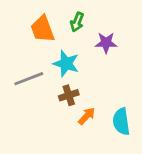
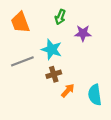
orange trapezoid: (43, 29) -> (20, 22), moved

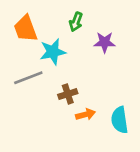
cyan star: (52, 49) -> (53, 52), moved, turned -30
orange arrow: (68, 90) -> (85, 114), turned 32

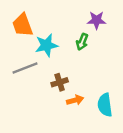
green arrow: (76, 22) -> (82, 42), moved
purple star: (105, 42) -> (97, 20), moved

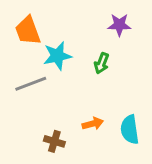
green arrow: (82, 42) -> (102, 63), moved
brown cross: (60, 82) -> (54, 141), moved, turned 35

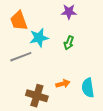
purple star: (119, 25) -> (69, 12), moved
brown cross: (54, 141) -> (37, 96), size x1.5

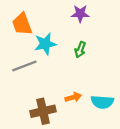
cyan semicircle: (88, 88) -> (102, 102), turned -78
brown cross: (37, 96) -> (43, 111), turned -30

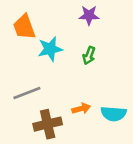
gray line: (24, 66) -> (27, 93), moved

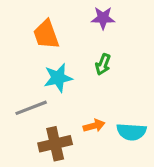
orange trapezoid: (24, 27) -> (46, 34), moved
cyan star: (50, 49) -> (58, 78), moved

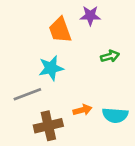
orange trapezoid: (46, 34) -> (60, 30), moved
green arrow: (103, 64) -> (110, 56), moved, turned -126

